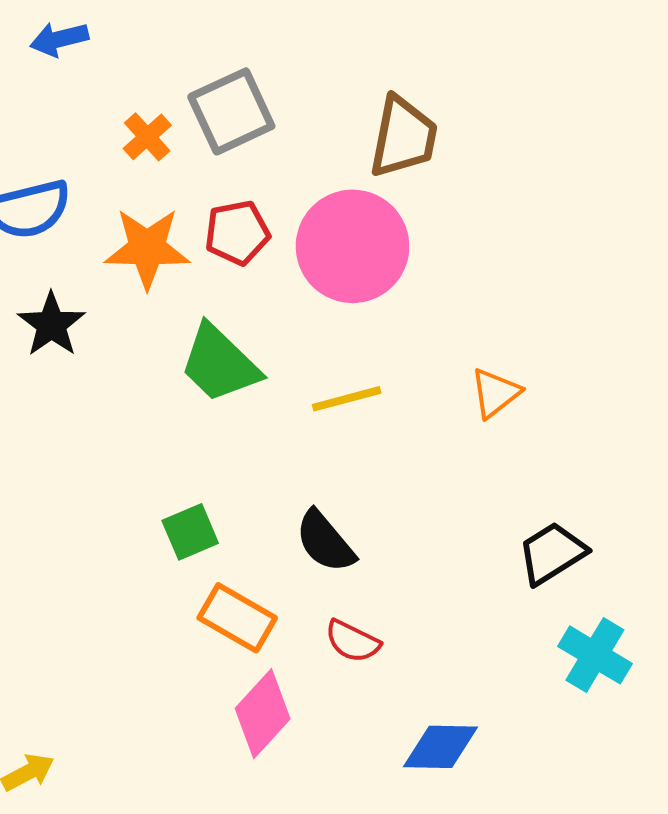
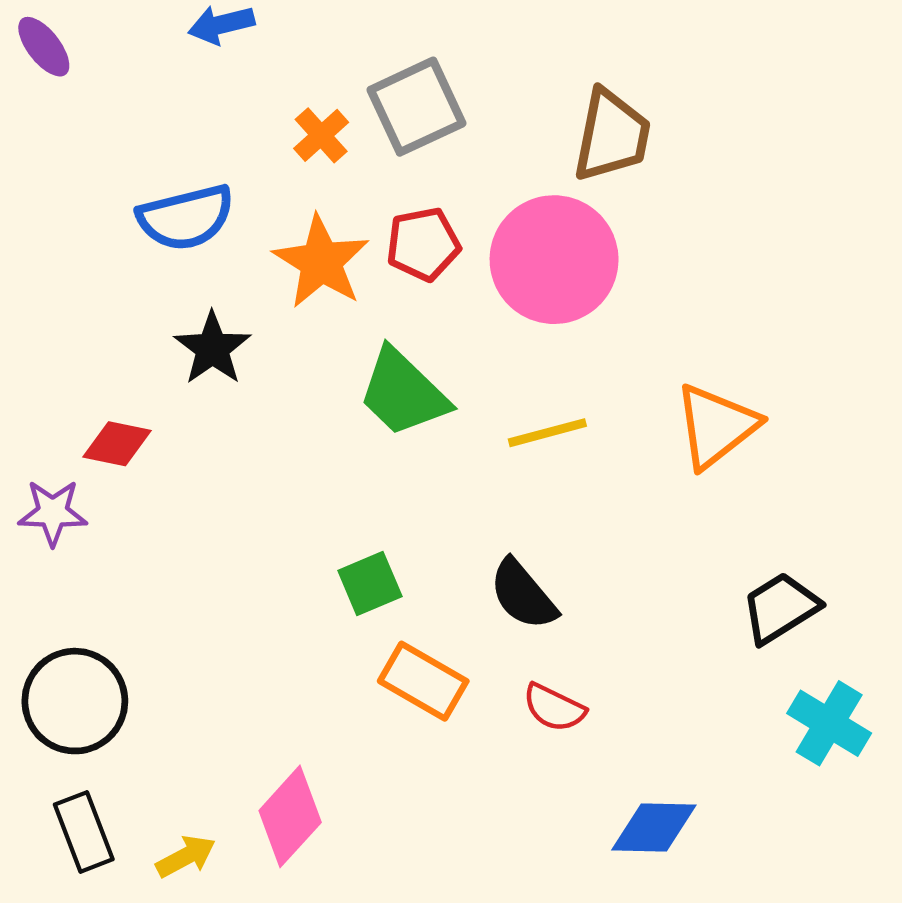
orange star: (147, 248) -> (321, 262), turned 30
orange triangle: (495, 393) -> (716, 426), size x1.5
pink diamond: (263, 714) -> (290, 816), moved

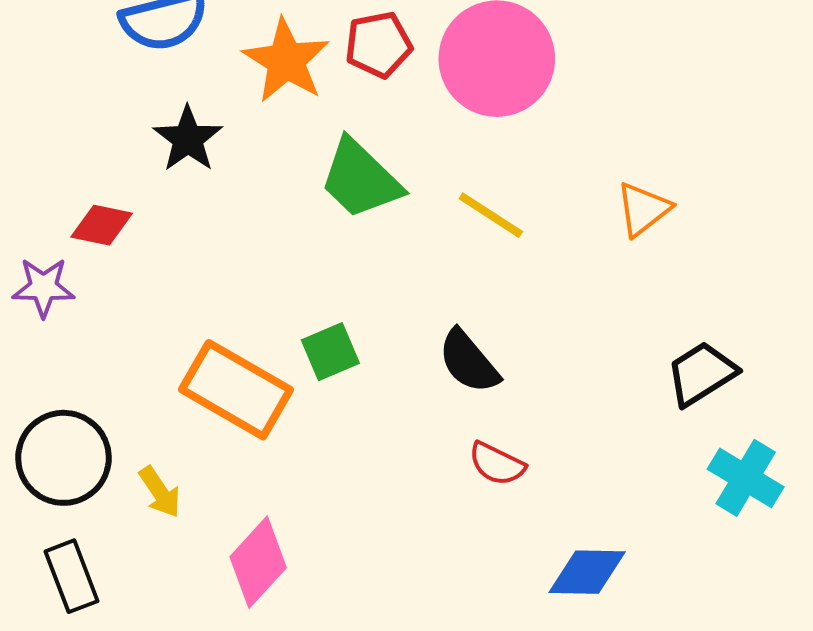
orange triangle: (716, 426) -> (643, 209), size x0.7
yellow line: (547, 433) -> (491, 215), turned 48
orange rectangle: (423, 681) -> (236, 390), moved, size x1.4
yellow arrow: (186, 856) -> (160, 492), moved, turned 84

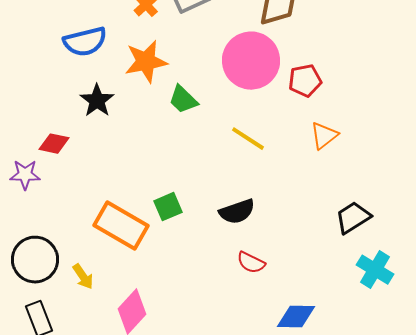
red pentagon: (378, 45) -> (305, 81), moved
orange star: (286, 61) -> (146, 62), turned 30
green trapezoid: (360, 179) -> (183, 100), moved, size x0.7
black semicircle: (469, 362) -> (237, 212), turned -69

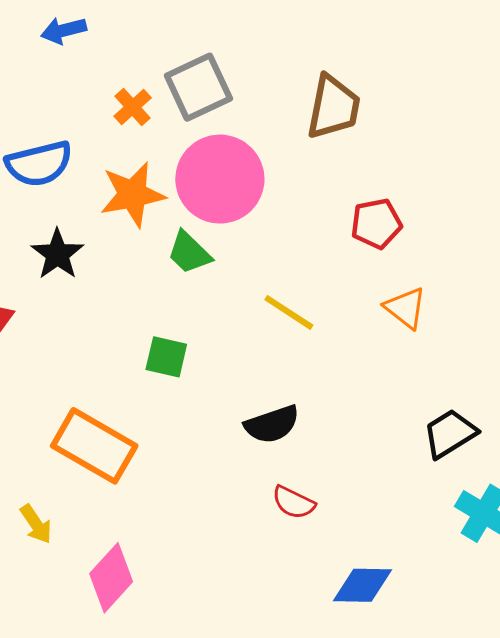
pink circle: (251, 61) -> (220, 179), moved
orange triangle: (324, 136) -> (405, 308), turned -44
green square: (168, 207) -> (166, 357), moved, turned 36

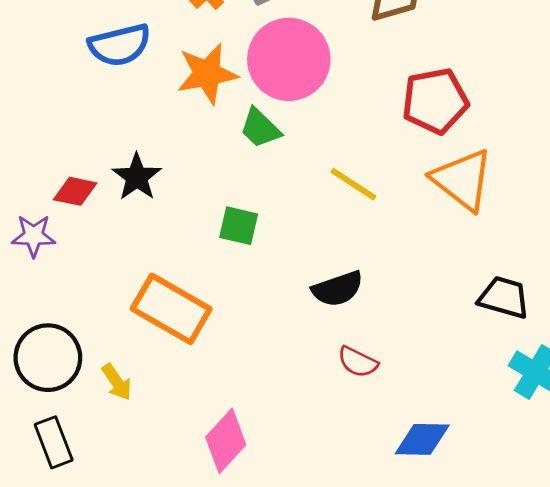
red pentagon: (376, 224) -> (435, 101), size x1.4
black star: (57, 254) -> (137, 177), moved
orange triangle: (405, 308) -> (462, 180), size x1.6
black trapezoid: (450, 434) -> (504, 297), turned 48
pink diamond: (111, 578) -> (226, 441), moved

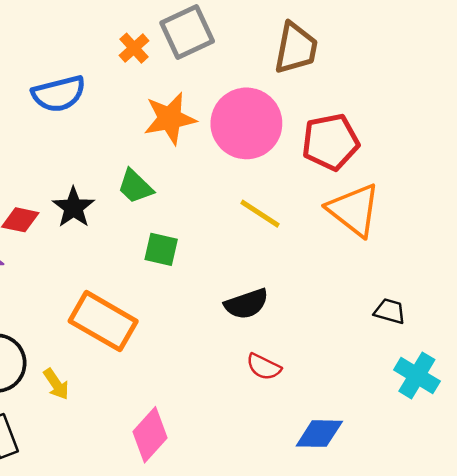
pink circle: (289, 59) -> (246, 123), moved
orange star: (207, 74) -> (170, 118), moved
green trapezoid: (260, 128) -> (135, 186), moved
black trapezoid: (504, 297) -> (390, 311), size x0.7

